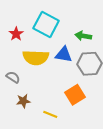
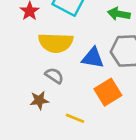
blue triangle: (64, 54) -> (93, 58), moved
gray semicircle: (13, 77) -> (54, 76), moved

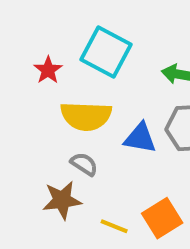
orange square: (108, 92) -> (162, 218), moved
brown star: (39, 100) -> (62, 200), size x1.4

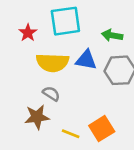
cyan square: (106, 52) -> (65, 21), turned -36
blue triangle: (140, 138) -> (86, 60), moved

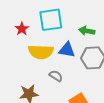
gray semicircle: (51, 94) -> (56, 76), moved

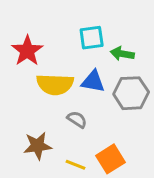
cyan square: (51, 20) -> (92, 38), moved, size x0.7
red star: (22, 29) -> (27, 51), size x1.5

